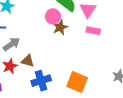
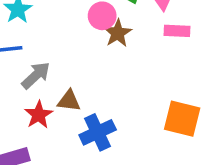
orange square: (77, 82) -> (182, 119), moved

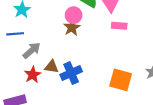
brown star: (118, 33) -> (72, 28), moved
blue cross: (98, 132) -> (71, 73), moved

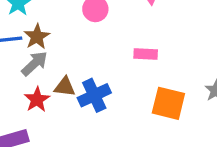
pink rectangle: (119, 26) -> (146, 54), moved
brown star: (72, 28) -> (37, 37), moved

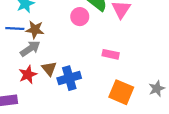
brown star: (37, 37) -> (35, 30), turned 30
brown triangle: (65, 87) -> (49, 69), turned 35

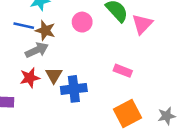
pink circle: (80, 17) -> (82, 22), moved
orange square: (121, 92) -> (128, 114), turned 30

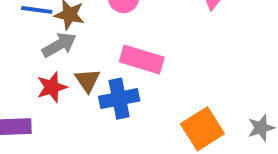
pink rectangle: (123, 71) -> (142, 60), moved, size x1.5

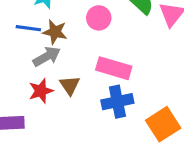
blue cross: (119, 99) -> (117, 102), moved

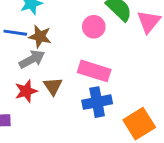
pink circle: (99, 18) -> (94, 27), moved

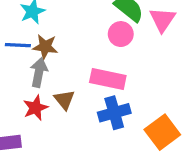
pink circle: (94, 27) -> (121, 34), moved
gray arrow: (32, 59) -> (39, 72), turned -45

